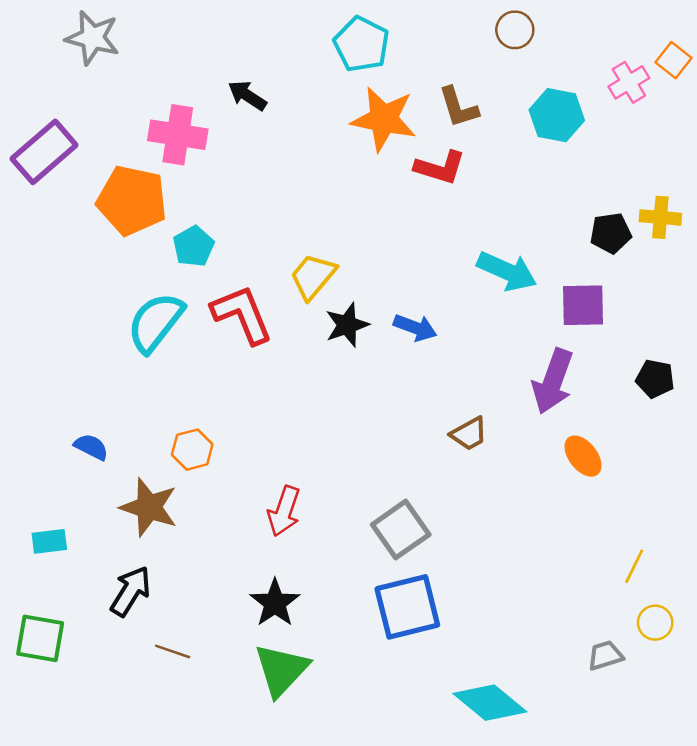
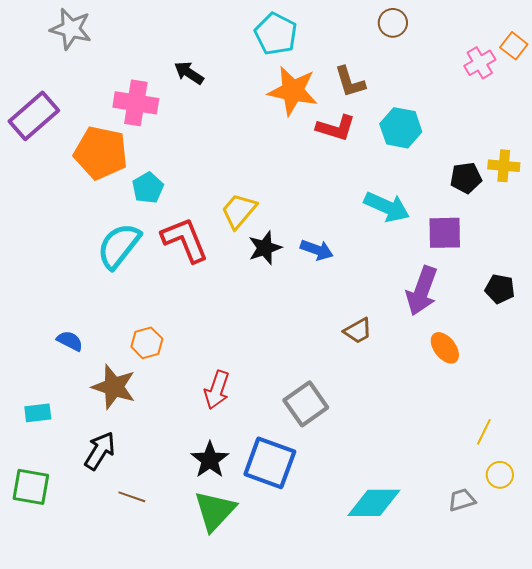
cyan hexagon: (557, 115) -> (401, 128), moved
blue square: (407, 607) -> (270, 463), moved, turned 34
cyan diamond: (490, 703) -> (374, 503), moved, turned -40

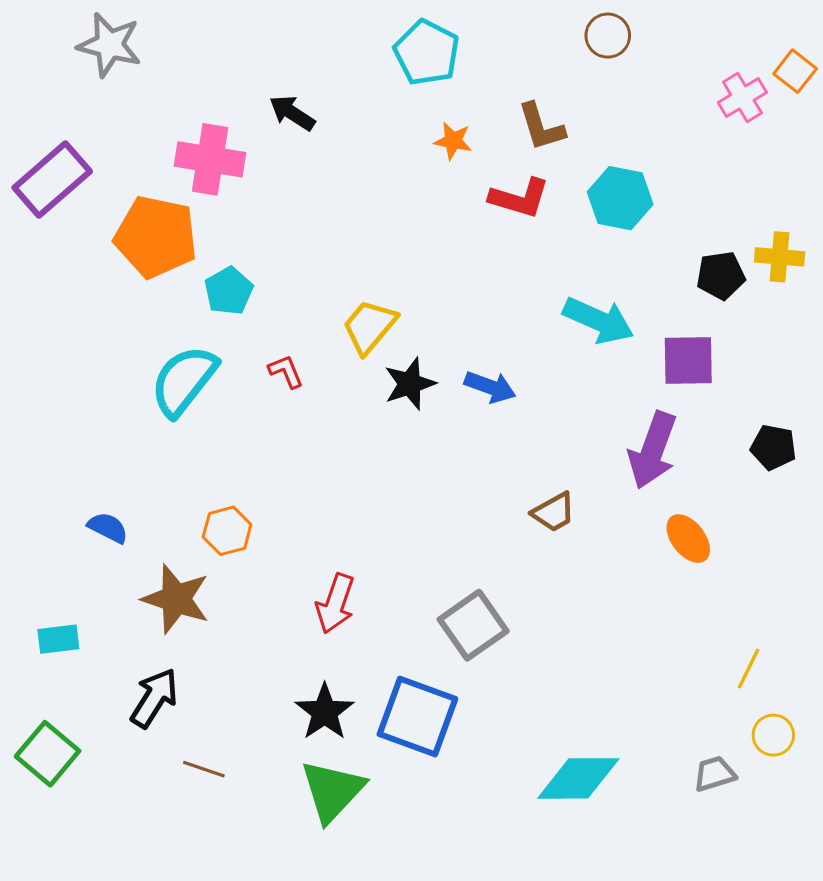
orange star: (293, 91) -> (453, 141), size x0.5
red L-shape: (185, 240) -> (286, 371), size x0.5
green square: (31, 487) -> (48, 754), turned 30

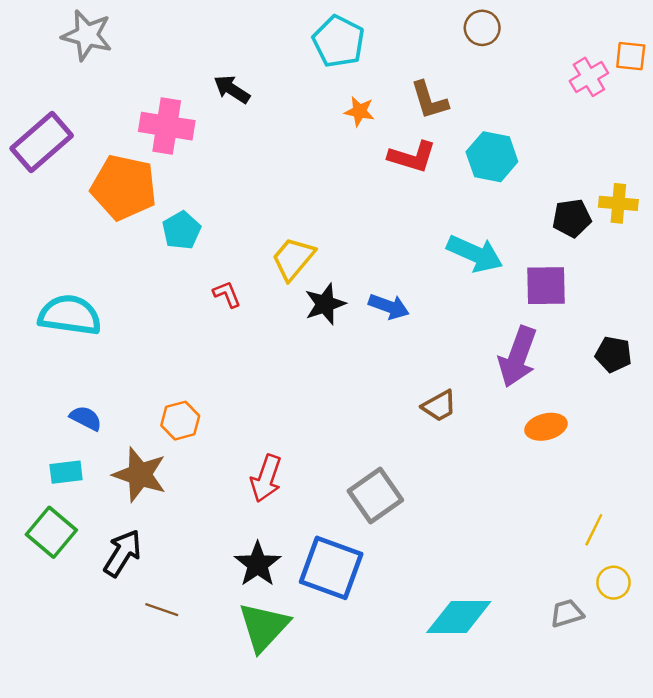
orange square: (795, 71) -> (631, 56), turned -32
cyan semicircle: (184, 381) -> (70, 315), moved, turned 60
orange ellipse: (688, 539) -> (546, 427), turned -66
cyan rectangle: (58, 639) -> (66, 472), moved
green square: (48, 754) -> (51, 532), moved

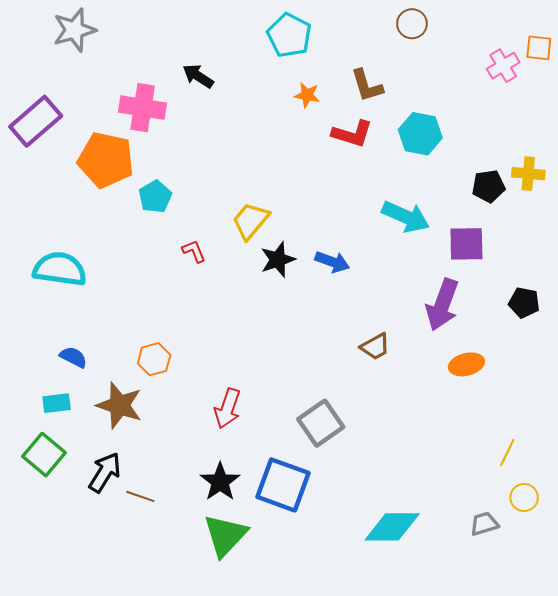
gray star: (87, 35) -> (74, 30), turned -30
brown line: (162, 610) -> (140, 496), moved

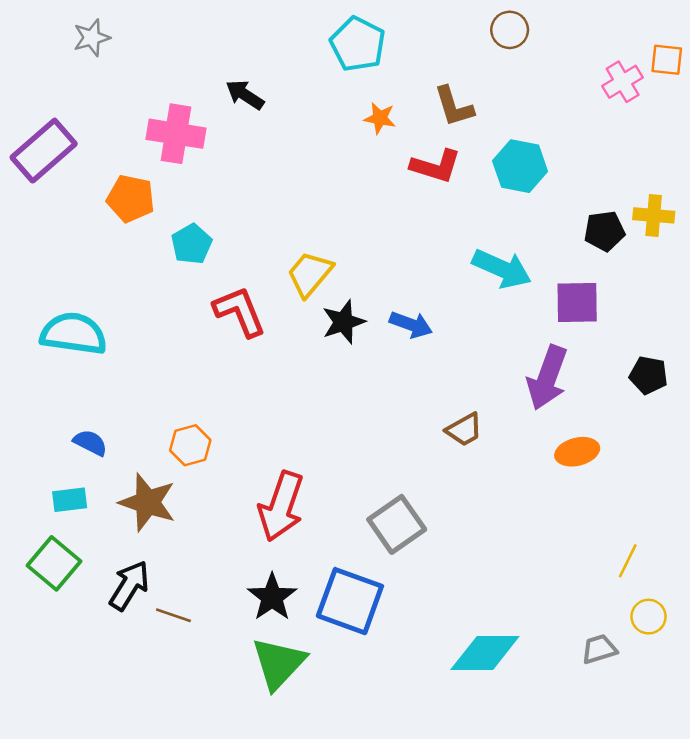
gray star: (74, 30) -> (92, 38), size x0.7
orange pentagon: (106, 160) -> (131, 199), size x0.7
red L-shape: (194, 251) -> (240, 312), size x1.8
red arrow: (227, 408) -> (281, 506), size x1.4

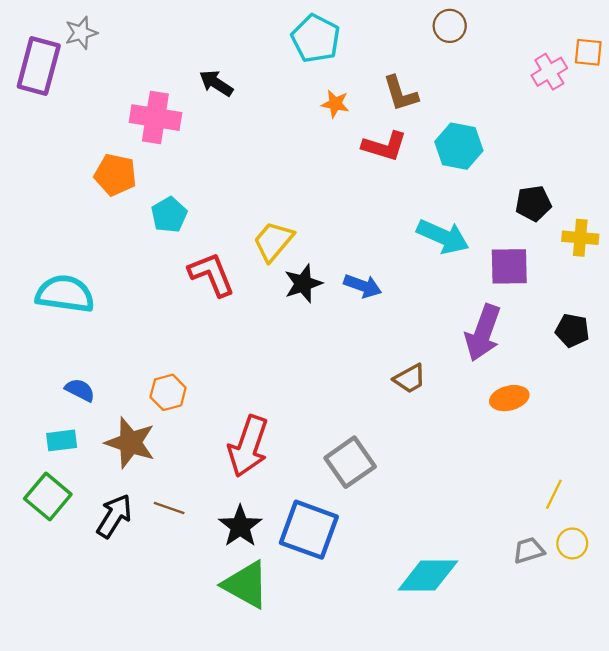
purple rectangle: (44, 151) -> (39, 66), moved, turned -34
yellow cross: (654, 215) -> (580, 238), moved
brown line: (173, 615) -> (169, 508), moved
gray trapezoid: (599, 649) -> (529, 550), moved
green triangle: (279, 663) -> (246, 585), turned -44

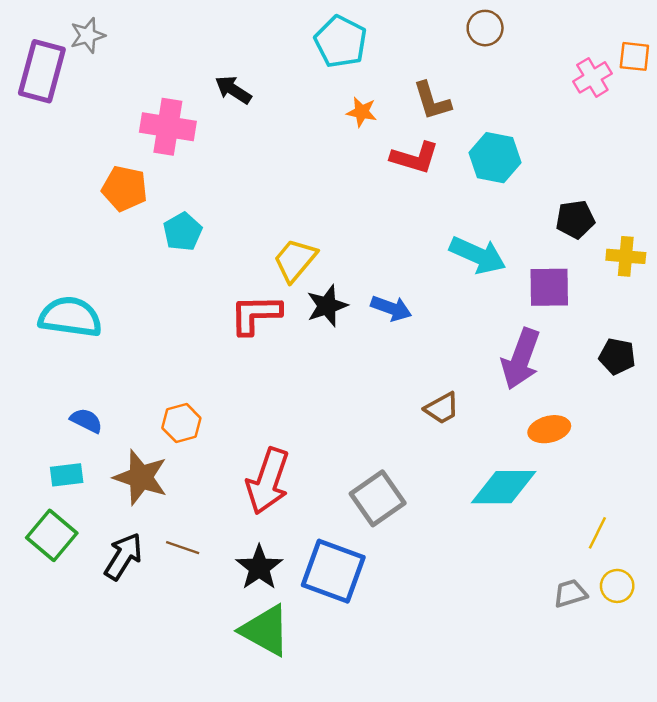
red L-shape: (212, 274) -> (255, 314), moved, turned -69
cyan diamond: (428, 576) -> (504, 487), moved

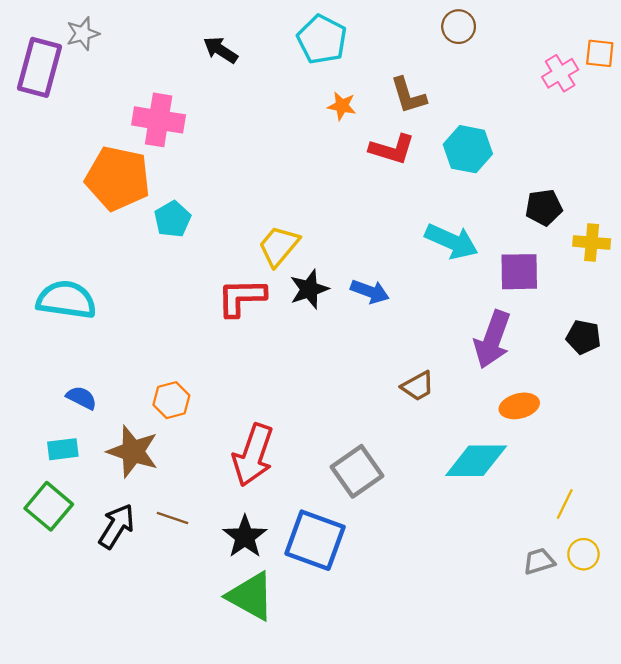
black arrow: (233, 90) -> (220, 50), moved
orange pentagon: (125, 188) -> (118, 178), size x1.5

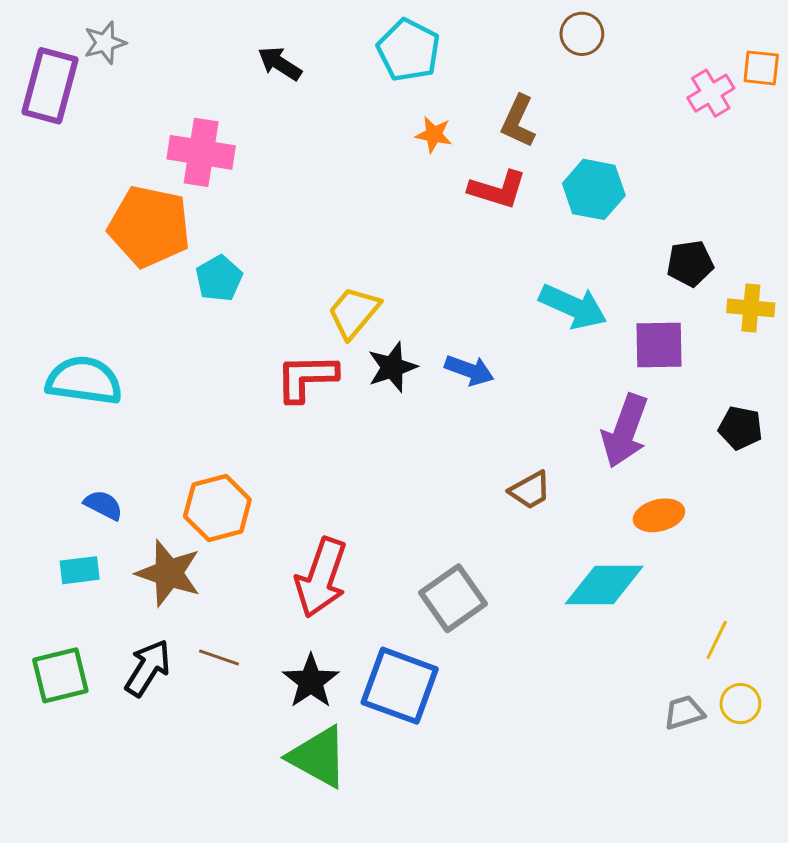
brown L-shape: (408, 95) -> (518, 121), turned 42
orange hexagon: (171, 400) -> (217, 508), size x1.4
green square: (49, 506) -> (60, 675), moved, turned 36

